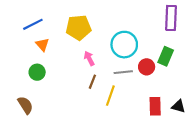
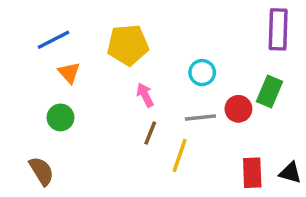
cyan circle: (124, 45) -> (202, 73), size x0.6

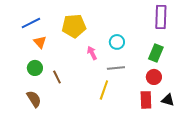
pink arrow: (145, 95) -> (92, 53), moved
red circle: (238, 109) -> (154, 77), moved
brown line: (150, 133) -> (57, 77), moved, turned -48
brown semicircle: (41, 171) -> (34, 99), moved

